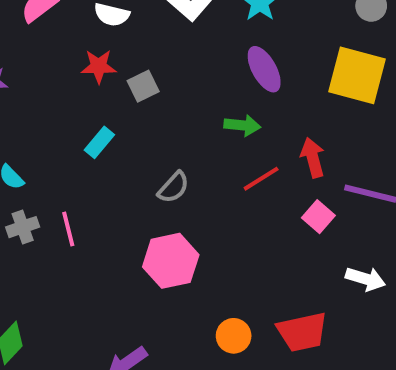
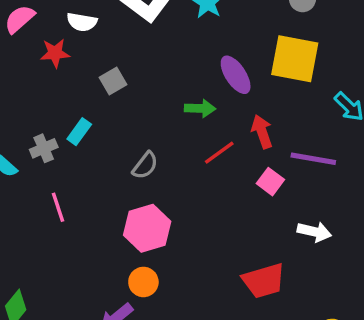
red star: (99, 66) -> (55, 53), moved
purple ellipse: (264, 69) -> (236, 75), moved
gray cross: (23, 227) -> (44, 148), moved
orange circle: (234, 336) -> (143, 282), moved

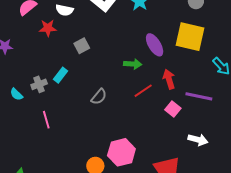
pink hexagon: (147, 228) -> (121, 152), moved

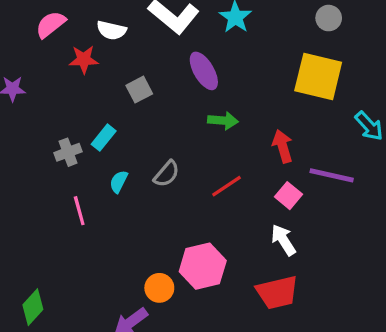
purple ellipse: (155, 45) -> (204, 71), moved
red line: (143, 91) -> (226, 186), moved
cyan semicircle: (16, 94) -> (119, 182), moved, turned 72
white arrow: (198, 140) -> (283, 240), moved, turned -138

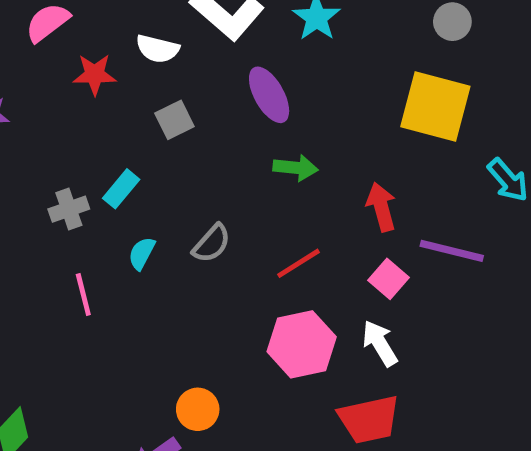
white semicircle: (111, 30) -> (158, 49), moved
pink hexagon: (203, 266) -> (302, 344), moved

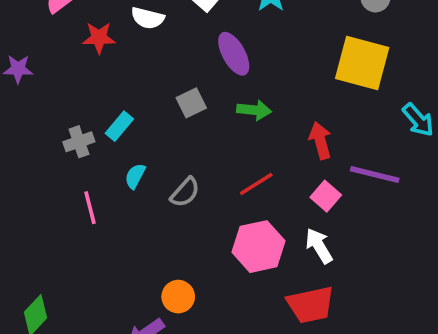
gray square: (174, 120) -> (191, 103), moved
gray semicircle: (212, 243) -> (185, 192), moved

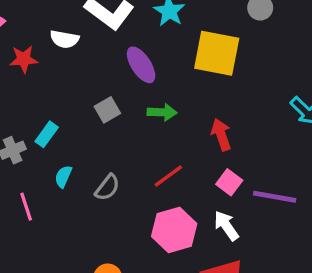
yellow square: (362, 63) -> (217, 53), moved
purple line: (375, 174) -> (275, 197), moved

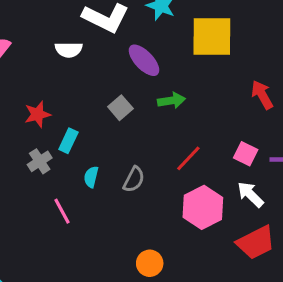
red star: (24, 59) -> (37, 114), moved
red arrow: (221, 135) -> (262, 95), moved

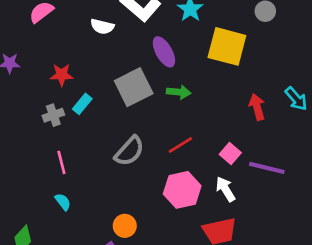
gray square: (120, 108) -> (134, 87), size x1.8
cyan semicircle: (91, 177) -> (63, 202), moved, turned 114
gray semicircle: (134, 180) -> (129, 151), size x1.4

